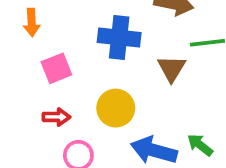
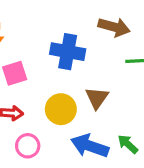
brown triangle: (171, 68) -> (97, 98), moved

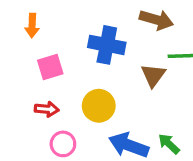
brown triangle: (97, 98) -> (153, 75), moved

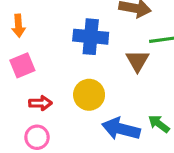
pink square: (50, 67) -> (22, 65), moved
pink circle: (63, 144) -> (37, 137), moved

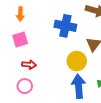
yellow circle: (89, 95) -> (77, 61), moved
blue arrow: (121, 129) -> (79, 86), turned 65

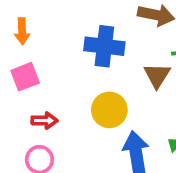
yellow circle: (77, 61) -> (109, 110), moved

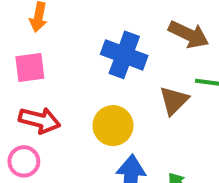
red arrow: (44, 121) -> (40, 120), size x1.4

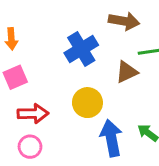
blue cross: (124, 55) -> (81, 49), turned -36
brown triangle: (174, 101) -> (127, 72), turned 35

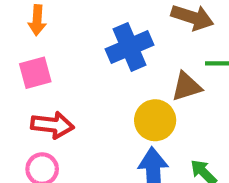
yellow circle: (87, 103) -> (155, 120), moved

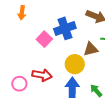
pink square: (35, 73) -> (44, 39), moved, turned -35
red arrow: (52, 125) -> (42, 75), moved

